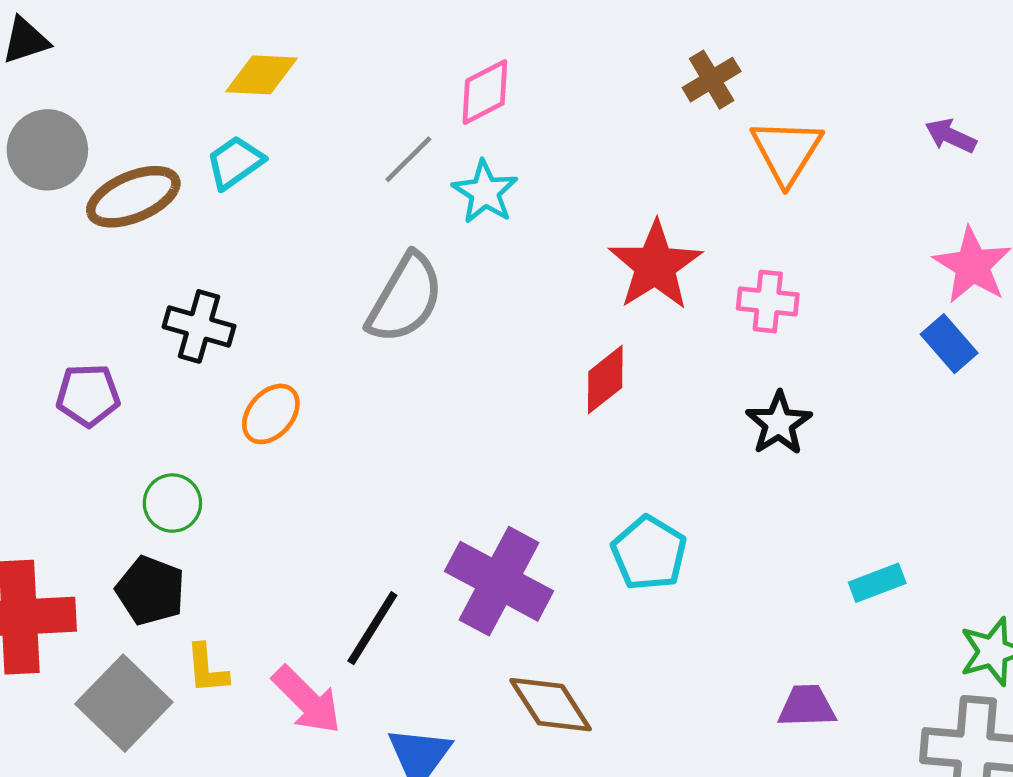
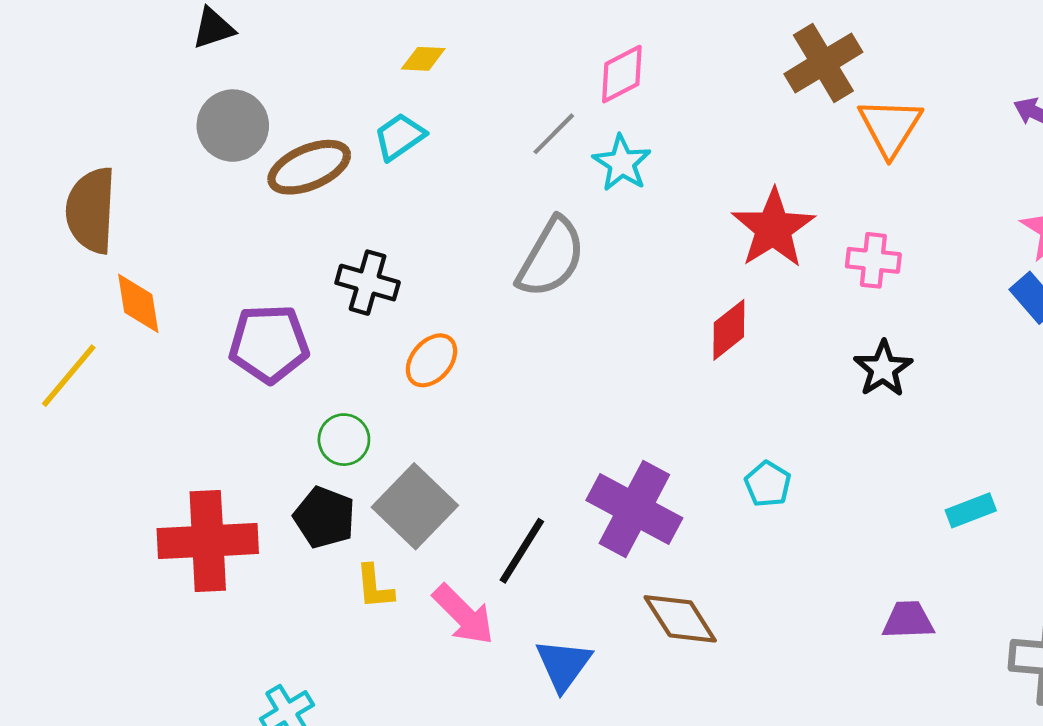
yellow diamond: (261, 75) -> (423, 59), size x0.7
brown cross: (712, 80) -> (823, 63), size x1.5
purple pentagon: (88, 395) -> (269, 344), size x1.4
cyan pentagon: (649, 553) -> (768, 484), size x0.7
gray square: (124, 703) -> (415, 506), moved

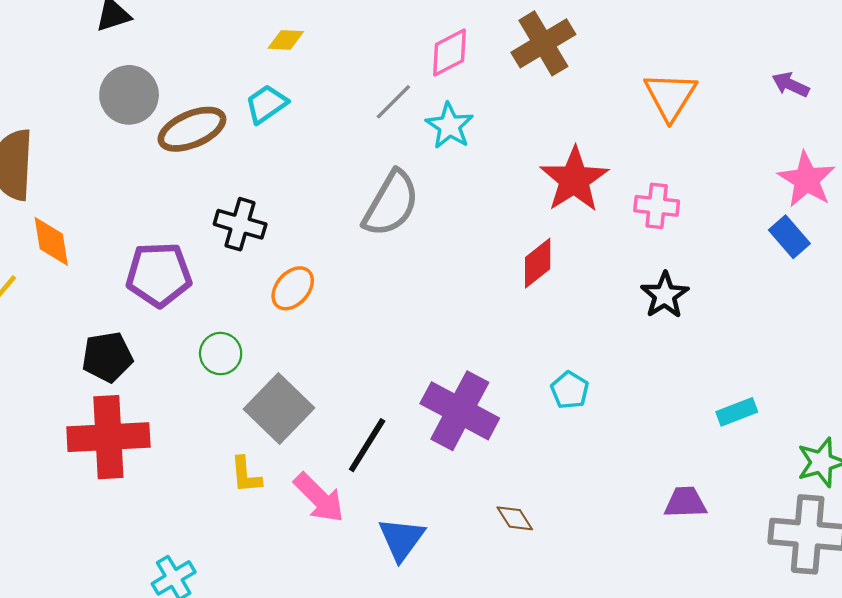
brown cross: (823, 63) -> (543, 43), moved
black pentagon: (324, 517) -> (107, 357), moved, turned -30
brown diamond: (680, 619) -> (515, 518), moved, size x0.6

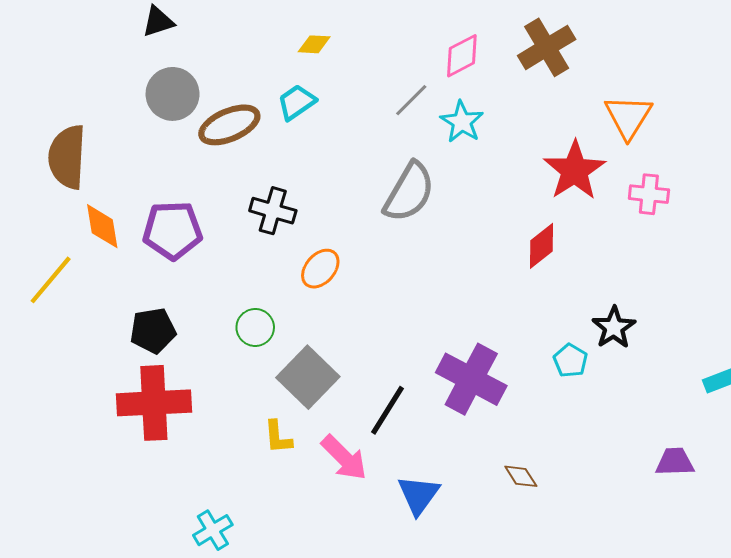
orange triangle: (670, 96) -> (628, 117), moved
purple pentagon: (159, 275) -> (173, 230), moved
black star: (665, 295) -> (614, 327), moved

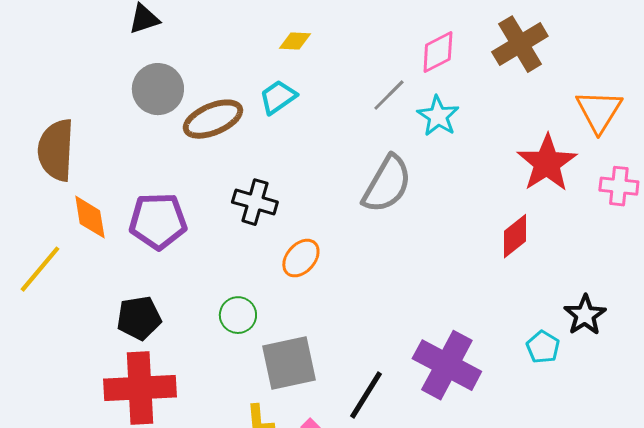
gray square: (308, 377) -> (289, 363), turned 34

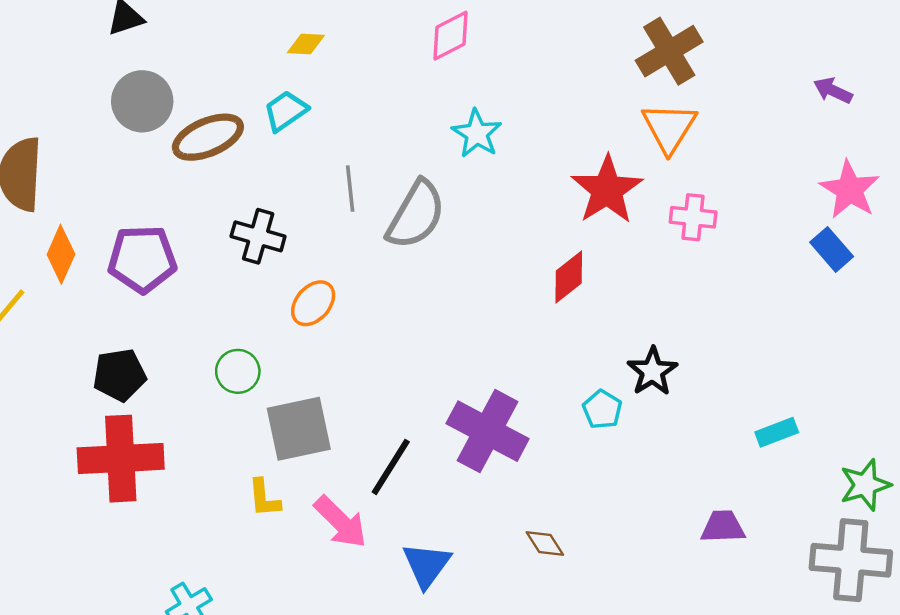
brown cross: (520, 44) -> (669, 51), moved
pink diamond: (438, 52) -> (450, 36), moved
gray line: (389, 95) -> (350, 189), moved, turned -51
orange diamond: (90, 217) -> (61, 254), turned 33

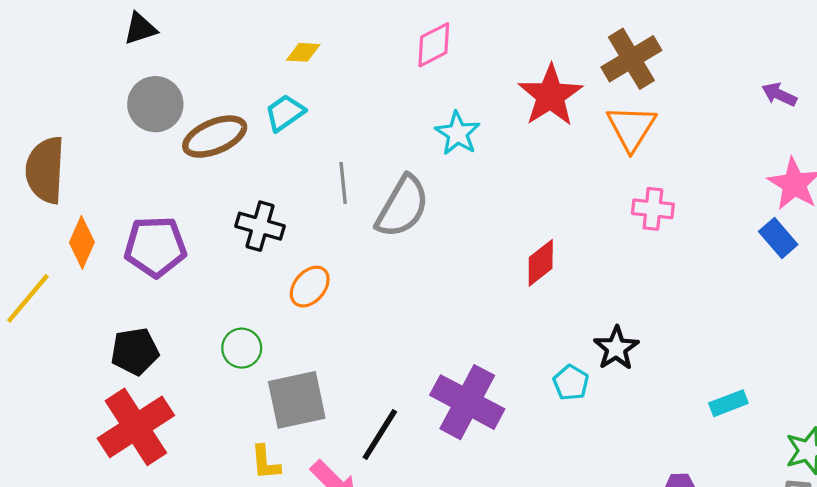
red star: (607, 190) -> (550, 96), moved
red cross: (121, 459) -> (136, 427), turned -30

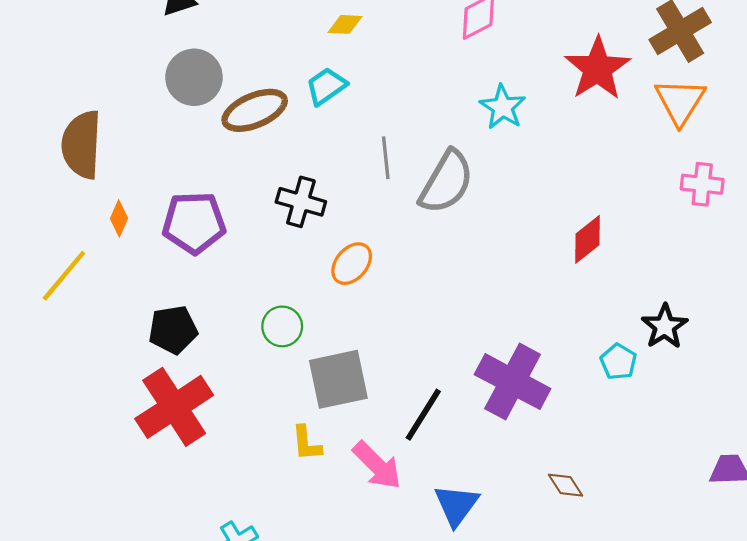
orange diamond: (82, 242) -> (119, 218), size x0.7

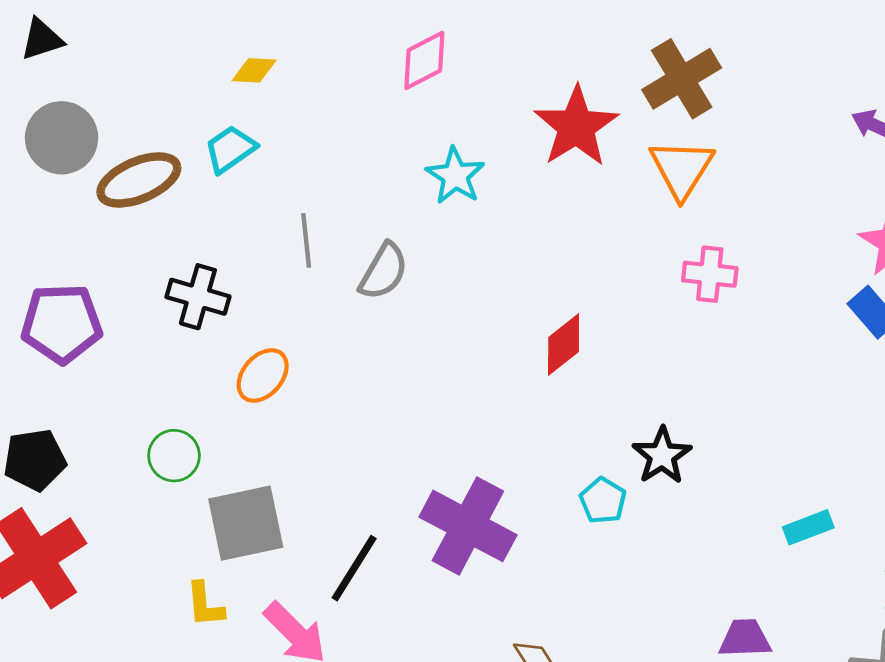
gray semicircle: (446, 182) -> (384, 271), size x0.7

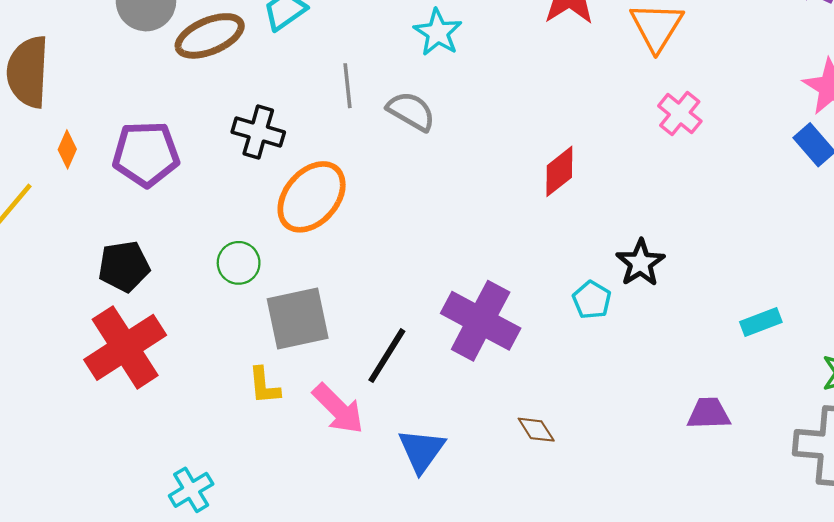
cyan star: (455, 176) -> (438, 32), moved
gray semicircle: (384, 271) -> (411, 111), turned -90
pink cross: (710, 274) -> (680, 114), turned 33
orange ellipse: (263, 375) -> (312, 197), size x1.6

